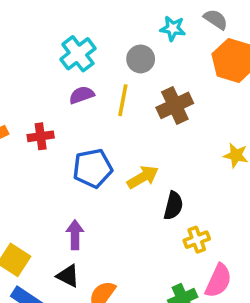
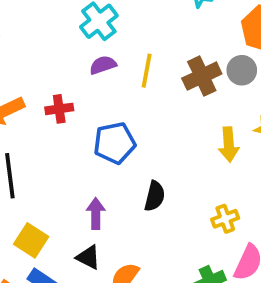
gray circle: (141, 59) -> (242, 70), moved
yellow arrow: (143, 177) -> (229, 145), moved, turned 116
black semicircle: (173, 206) -> (155, 196), moved

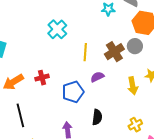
purple semicircle: (103, 65) -> (97, 77), moved

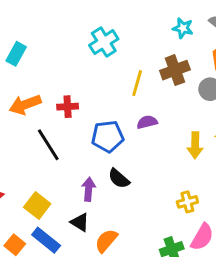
brown cross: (114, 52) -> (175, 70), moved
black line: (20, 115) -> (48, 145), moved, turned -30
black semicircle: (97, 117) -> (119, 179), moved, turned 112

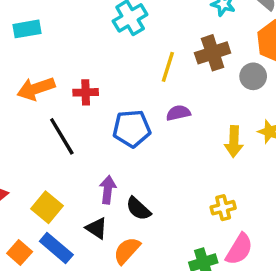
cyan rectangle: (16, 54) -> (27, 29), turned 50
black semicircle: (119, 179) -> (138, 209), moved

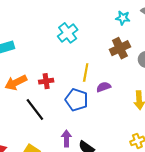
yellow line: (168, 67) -> (86, 72), moved
blue pentagon: (132, 129) -> (77, 100), turned 30

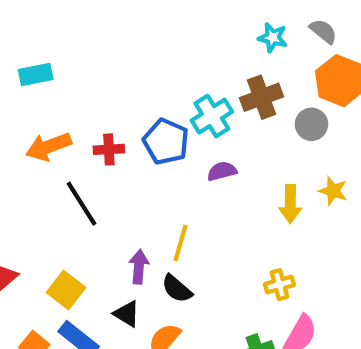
cyan cross: (68, 33) -> (212, 116), moved
yellow line: (86, 72) -> (181, 243), moved
blue pentagon: (77, 100) -> (166, 142), moved

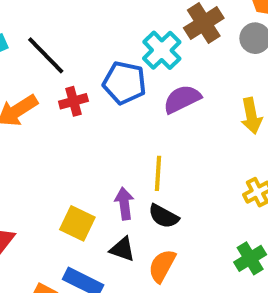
purple semicircle: (222, 171) -> (182, 99), size x1.4
black line: (81, 204) -> (46, 55), moved
yellow square: (66, 290) -> (77, 223), moved

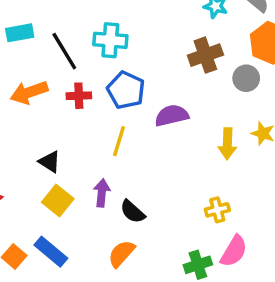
cyan cross: (162, 50) -> (110, 40), moved, turned 36
yellow line: (158, 173) -> (119, 141), moved
black triangle: (122, 249) -> (50, 162), moved

